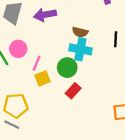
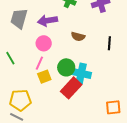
pink circle: (18, 49) -> (44, 43), moved
cyan cross: (80, 49) -> (81, 73), moved
red rectangle: (73, 91) -> (71, 88), size x1.5

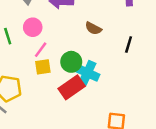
pink circle: (44, 43) -> (33, 27), moved

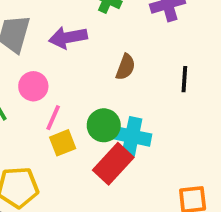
brown semicircle: (93, 28) -> (126, 67), turned -84

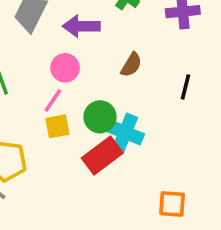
pink circle: (33, 86) -> (65, 68), moved

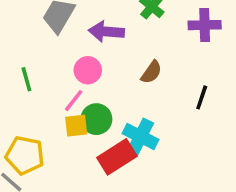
green circle: (100, 117) -> (96, 119), moved

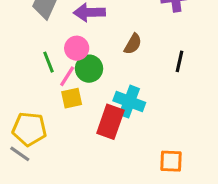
green line: (26, 79) -> (48, 62), moved
green circle: (96, 119) -> (89, 69), moved
red rectangle: (117, 157) -> (110, 122), turned -32

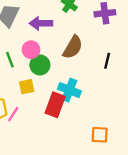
brown semicircle: (133, 44) -> (73, 47), size x1.5
pink line: (67, 76) -> (13, 114), moved

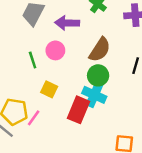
green circle: (40, 65) -> (98, 75), moved
yellow square: (27, 87) -> (49, 89), turned 35

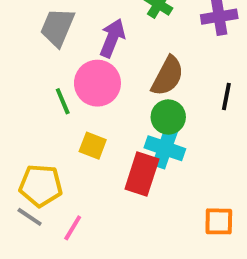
purple arrow: (67, 23) -> (112, 38), turned 115
pink circle: (55, 50) -> (97, 83), size x1.5
pink line: (34, 118) -> (73, 228), moved

